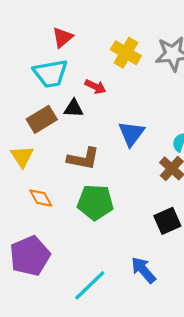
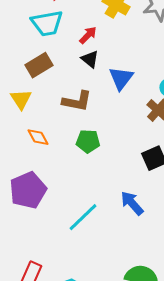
red arrow: (95, 87) -> (88, 35), turned -72
black triangle: (73, 108) -> (90, 59), moved, turned 36
green pentagon: (95, 202) -> (88, 141), size x0.7

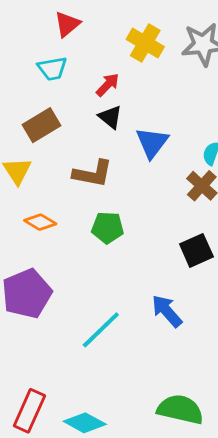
cyan trapezoid: (47, 23) -> (52, 69), size x0.7
orange diamond: (38, 137) -> (40, 222), turned -30

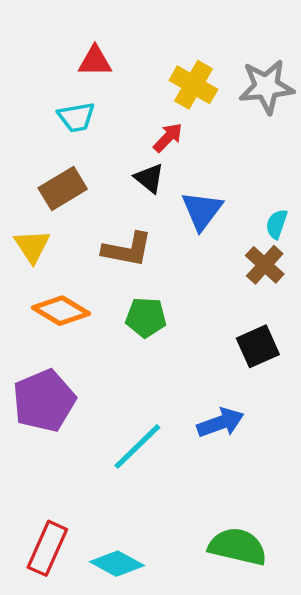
red triangle: (67, 24) -> (95, 61), turned 40
red arrow: (108, 85) -> (168, 137), moved
orange diamond: (40, 222) -> (61, 311), size x1.4
blue arrow: (167, 311) -> (221, 423), turned 111

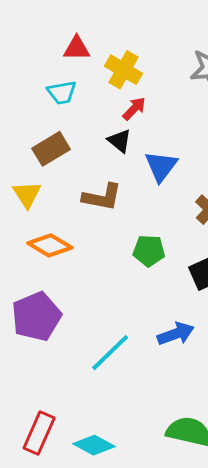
yellow cross: (193, 85) -> (123, 70), moved
green pentagon: (146, 317) -> (149, 251), moved

